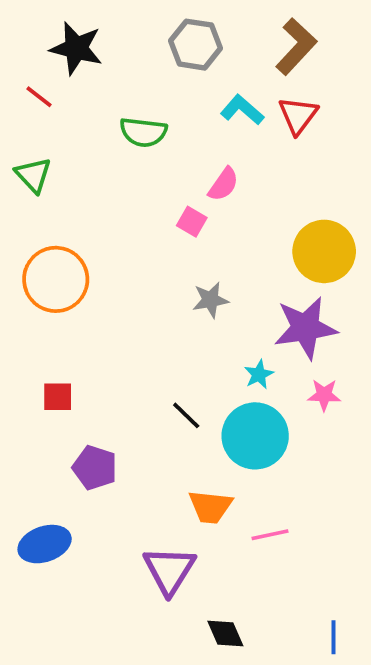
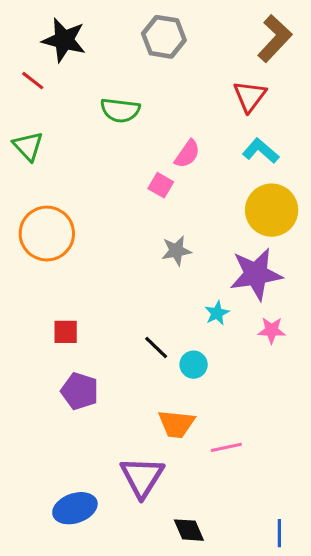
brown L-shape: (296, 46) -> (275, 38), moved
cyan L-shape: (242, 110) -> (261, 151), moved
red square: (58, 397) -> (66, 332), moved
cyan circle: (255, 436) -> (194, 365), moved, size x0.5
blue ellipse: (45, 544) -> (75, 508), moved

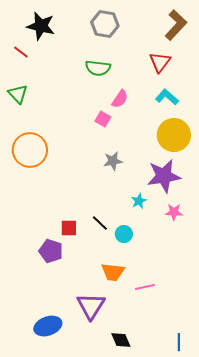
green semicircle: (120, 110) -> (98, 68), moved
red square: (66, 332) -> (69, 228), moved

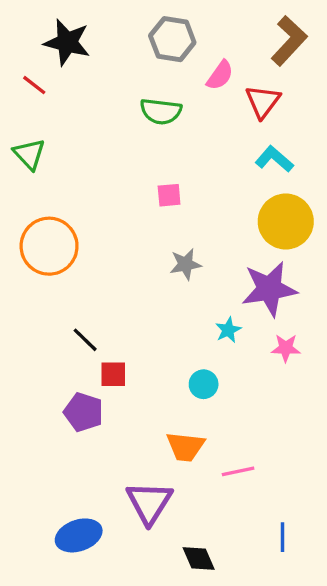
pink semicircle: (120, 99) -> (220, 75), moved
pink square: (103, 119) -> (169, 195), turned -35
black line: (100, 223) -> (85, 340), moved
blue line: (179, 342) -> (282, 537), moved

